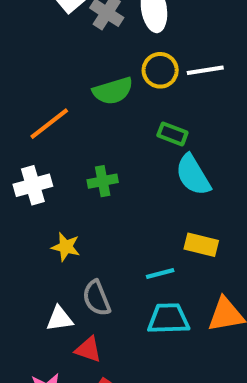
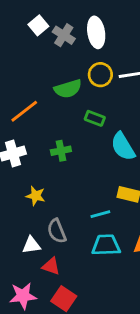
green rectangle: (172, 134) -> (95, 118), moved

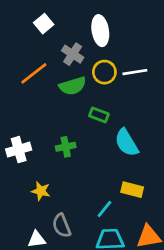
gray cross: (64, 35) -> (73, 54), moved
orange line: (24, 111) -> (34, 73), moved
cyan line: (100, 214) -> (104, 209), turned -36

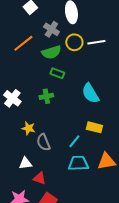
green rectangle: (99, 115) -> (57, 73), moved
white cross: (19, 150) -> (12, 98), turned -36
gray semicircle: (62, 226) -> (43, 142), moved

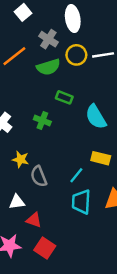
green rectangle: (57, 73) -> (64, 97), moved
green cross: (46, 96) -> (42, 121), turned 32
cyan trapezoid: (78, 163) -> (81, 202), turned -85

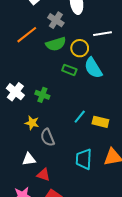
yellow circle: (76, 55) -> (80, 48), moved
cyan semicircle: (96, 117) -> (93, 68), moved
green cross: (42, 121) -> (42, 95), moved
cyan line: (76, 175) -> (80, 117), moved

